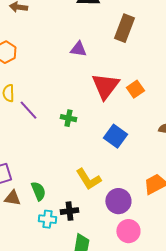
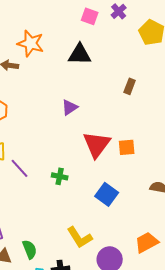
brown rectangle: (124, 28) -> (130, 86), moved, size x0.6
purple triangle: (78, 49) -> (70, 107), turned -42
orange square: (135, 89) -> (127, 147), turned 30

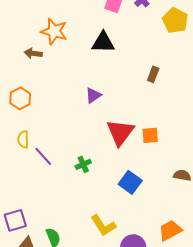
green cross: (60, 176) -> (83, 164), turned -35

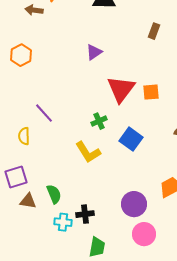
yellow semicircle: (23, 139) -> (24, 136), moved
green cross: (83, 164) -> (99, 121), moved
yellow L-shape: (103, 225) -> (88, 152), moved

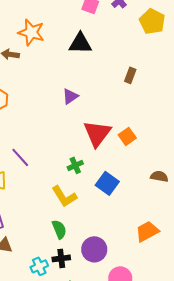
orange square: (151, 92) -> (127, 136), turned -30
green semicircle: (54, 194) -> (59, 229), moved
purple circle: (134, 204) -> (94, 249), moved
cyan cross: (63, 222) -> (39, 266), turned -30

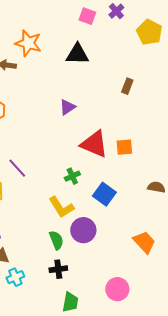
red triangle: (97, 133) -> (94, 144), turned -44
orange square: (127, 136) -> (124, 147), turned 30
orange trapezoid: (147, 231) -> (144, 242), turned 75
purple circle: (94, 249) -> (83, 230), moved
cyan cross: (39, 266) -> (15, 277), moved

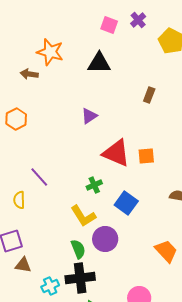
black cross: (58, 269) -> (80, 278), size x1.6
cyan cross: (15, 277) -> (50, 286), moved

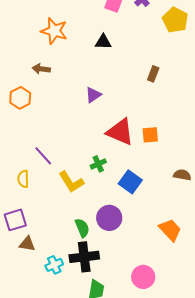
black triangle: (99, 63) -> (103, 42), size x0.7
brown arrow: (29, 74) -> (41, 69), moved
yellow L-shape: (83, 216) -> (71, 182), moved

